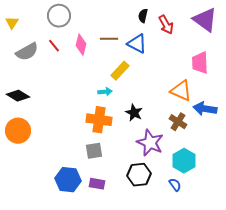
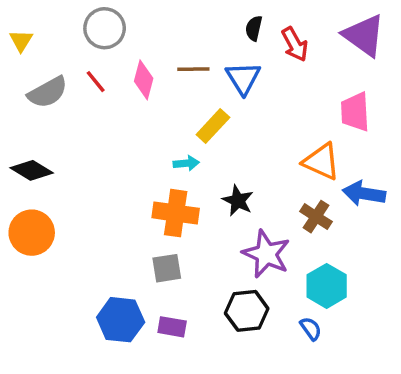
blue triangle: (137, 44) -> (243, 78), turned 30

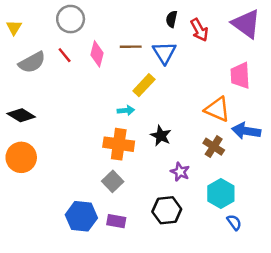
purple star: (266, 254) -> (180, 172), size x0.6
gray square: (167, 268) -> (113, 181), turned -35
blue semicircle: (311, 329) -> (234, 222), moved

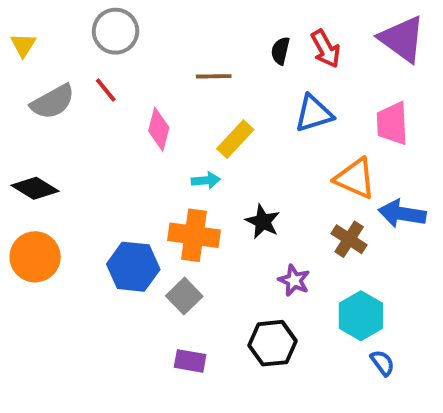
black semicircle: (172, 19) -> (280, 51), moved
blue triangle: (164, 53) -> (314, 114), moved, turned 45
pink diamond: (97, 54) -> (159, 129), moved
blue hexagon: (81, 216) -> (133, 267), moved

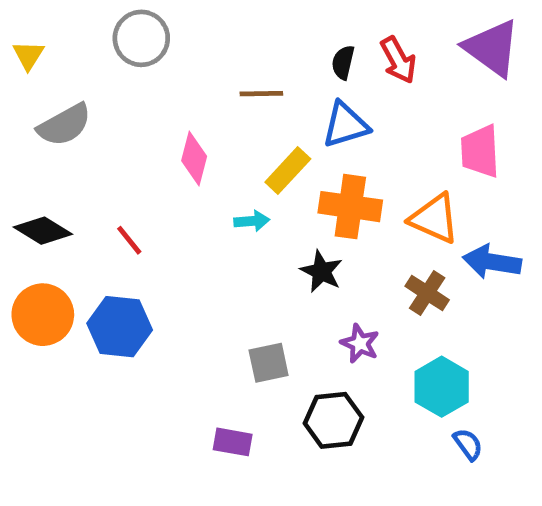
red line: (106, 90) -> (129, 240), moved
blue triangle: (314, 114) -> (345, 125), moved
orange cross: (194, 235) -> (350, 207), moved
blue hexagon: (133, 267) -> (120, 327), moved
gray square: (184, 296) -> (269, 363), moved, turned 32

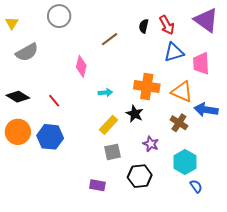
brown line: (261, 94) -> (109, 39), turned -36
blue triangle: (345, 125) -> (174, 52), moved
yellow rectangle: (288, 171) -> (108, 125), moved

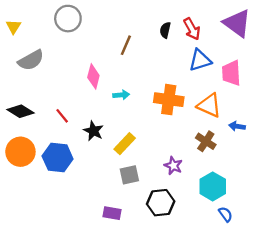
brown line: (109, 39) -> (126, 45), turned -30
cyan arrow: (105, 93) -> (121, 95), moved
blue arrow: (206, 110) -> (237, 126), size x0.6
black star: (135, 114) -> (93, 131), moved

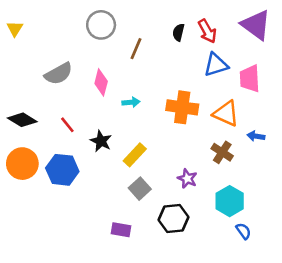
gray circle: (68, 19) -> (101, 25), moved
gray semicircle: (31, 60) -> (59, 74), moved
gray square: (129, 175) -> (140, 189), turned -30

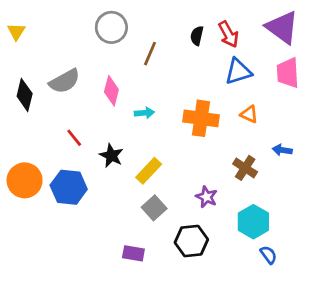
pink trapezoid: (250, 79) -> (288, 73), moved
orange triangle: (226, 114) -> (249, 114), moved, size x0.6
black diamond: (22, 120) -> (25, 95), moved, turned 72

